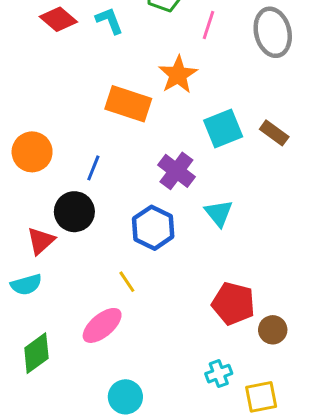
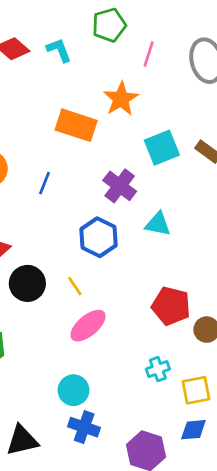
black circle: (74, 212) -> (27, 283), moved
cyan triangle: (219, 213) -> (158, 224), turned -40
pink ellipse: (102, 325) -> (88, 326), moved

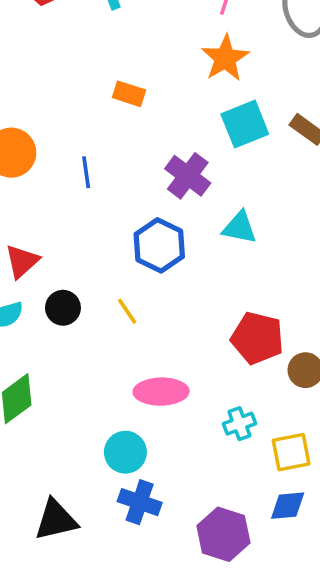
orange star: (121, 99) -> (225, 58), moved
orange rectangle: (76, 125) -> (129, 94), size x0.6
blue line: (45, 183) -> (86, 172), turned -30
black circle: (27, 283) -> (63, 308), size x0.7
pink ellipse: (88, 326) -> (161, 392), moved, turned 39

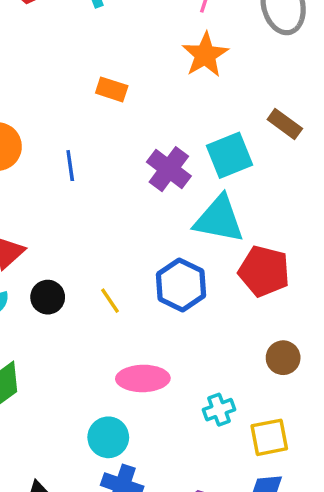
cyan square: (245, 124) -> (229, 155), moved
cyan triangle: (239, 228) -> (219, 219), size x1.5
blue hexagon: (159, 245) -> (181, 285), moved
red pentagon: (257, 338) -> (264, 271), moved

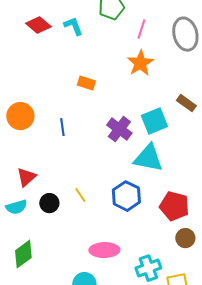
red pentagon: (264, 271) -> (174, 206), moved
yellow line: (110, 301) -> (80, 195), moved
cyan cross: (219, 410) -> (148, 268), size x1.4

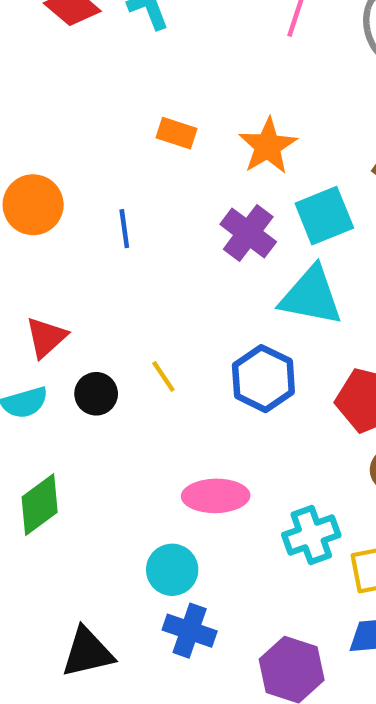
orange star: (140, 63) -> (268, 146), moved

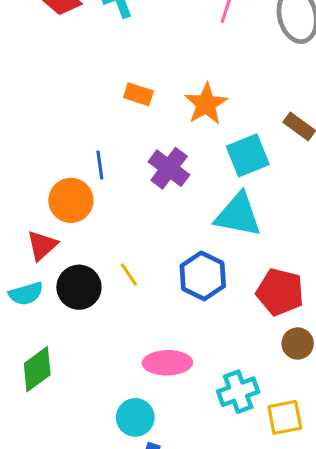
orange circle: (33, 205) -> (71, 200), moved
purple cross: (248, 233) -> (169, 168), moved
black circle: (96, 394) -> (79, 287), size x1.4

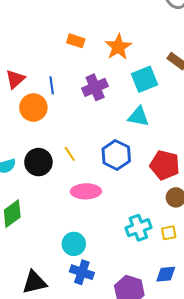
purple cross: (169, 168) -> (95, 87), turned 30
cyan triangle: (238, 215) -> (138, 117), size x0.7
red triangle: (42, 245) -> (15, 79), moved
pink ellipse: (167, 363) -> (86, 191), moved
yellow square: (285, 417) -> (169, 233), moved, size x0.7

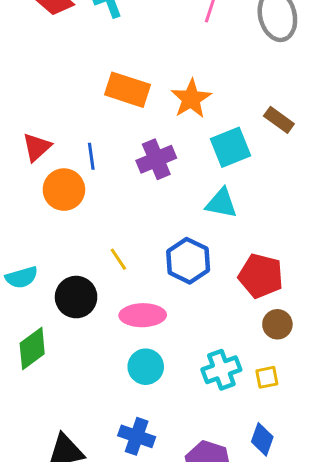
orange rectangle: (76, 41) -> (128, 90), size x1.6
black circle: (38, 162) -> (76, 297), moved
cyan circle: (74, 244) -> (146, 367), moved
blue diamond: (166, 274) -> (262, 439), turned -65

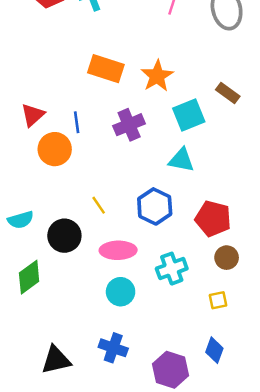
cyan cross: (221, 370) -> (172, 269), moved

